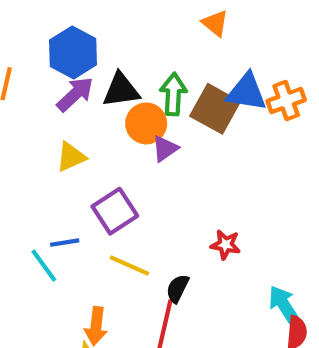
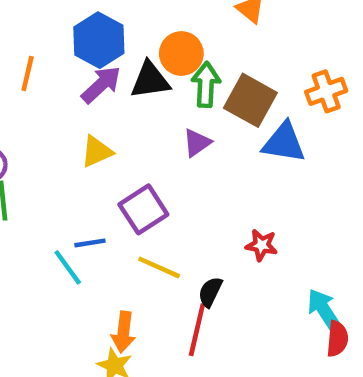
blue triangle: (246, 92) -> (284, 143), moved
orange circle: (146, 123) -> (181, 53), moved

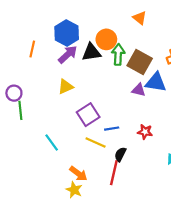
purple triangle: (197, 143) -> (139, 90), moved, turned 48
blue line: (90, 243) -> (112, 129), moved
orange arrow: (123, 332) -> (78, 174), turned -60

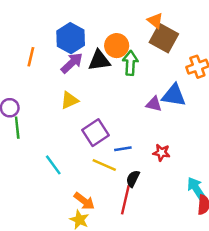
brown square: (140, 62) -> (164, 38), moved

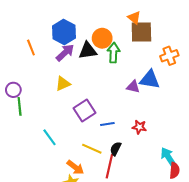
brown square: (164, 38) -> (141, 32), turned -30
orange line: (31, 57) -> (31, 48), turned -35
yellow line: (104, 165) -> (92, 149), moved

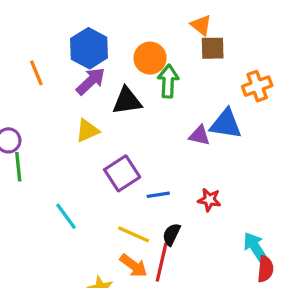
brown square: (141, 32) -> (213, 48), size x0.7
black triangle: (88, 51) -> (127, 101), moved
orange arrow: (75, 167) -> (134, 266), moved

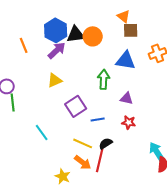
green arrow: (168, 81) -> (104, 79), moved
black triangle: (127, 101) -> (76, 34), moved
blue triangle: (226, 124) -> (126, 60), moved
purple triangle: (199, 135) -> (127, 98), moved
black semicircle: (171, 234) -> (106, 143), turned 32

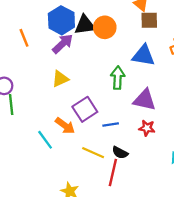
purple triangle: (127, 98) -> (145, 100), size x1.5
black semicircle: (106, 143) -> (120, 153), turned -120
orange arrow: (83, 162) -> (65, 126), moved

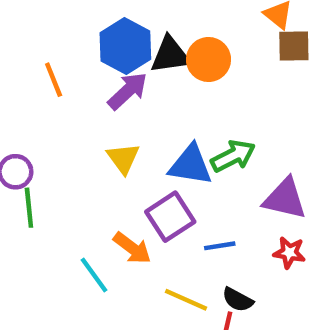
blue triangle: (143, 55) -> (191, 165), moved
green arrow: (118, 78) -> (233, 156), turned 60
yellow triangle: (60, 79) -> (123, 158), turned -42

